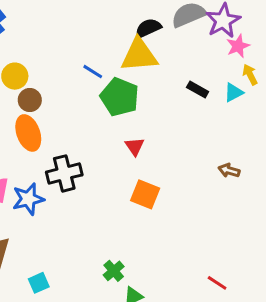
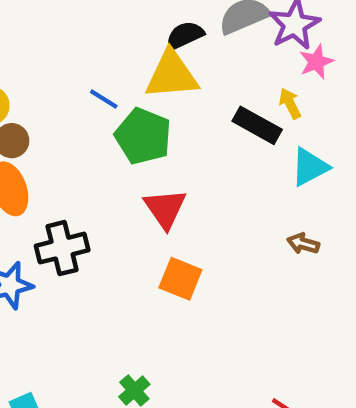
yellow arrow: (250, 75) -> (290, 103), moved
black rectangle: (198, 90) -> (257, 125), size x1.5
cyan triangle: (234, 93) -> (310, 167), moved, size x1.4
red triangle: (135, 146) -> (165, 209), size x1.5

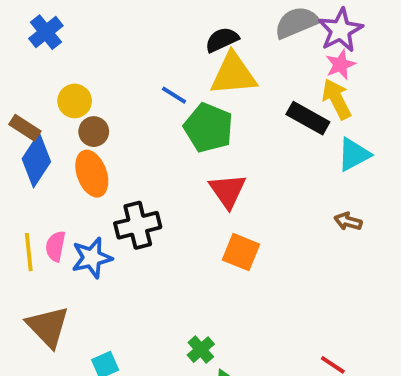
black semicircle: (185, 35) -> (222, 40), moved
pink star: (316, 62) -> (340, 65), moved
yellow arrow: (290, 103) -> (337, 99), size x1.5

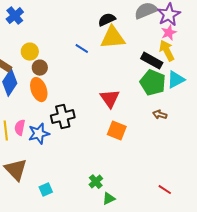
green pentagon: (208, 128) -> (153, 83), moved
brown arrow: (348, 221) -> (160, 115), moved

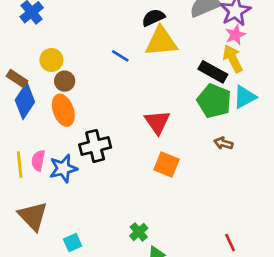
red line: (165, 190) -> (230, 243), turned 32

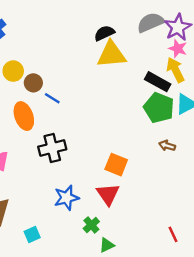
pink star: (235, 35) -> (178, 49), turned -30
blue line: (120, 56) -> (52, 98), moved
brown circle: (65, 81) -> (33, 83), moved
red triangle: (157, 122) -> (108, 194), moved
blue star: (63, 168) -> (66, 198), moved

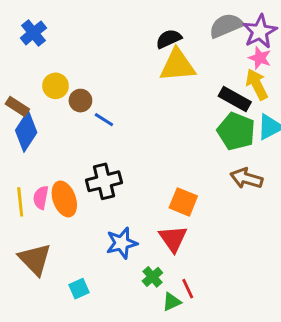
orange ellipse: (24, 116) -> (64, 199), moved
brown arrow: (167, 146) -> (247, 178), size x1.5
red line: (173, 234) -> (188, 289), moved

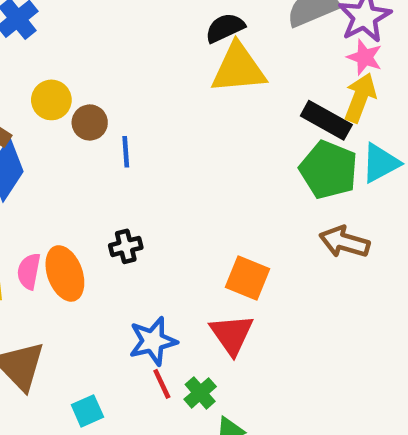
yellow arrow: (257, 84) -> (360, 98), turned 48
blue line: (104, 120) -> (126, 152), turned 54
black cross: (104, 181) -> (126, 246), size x0.6
red line: (188, 289) -> (162, 384), moved

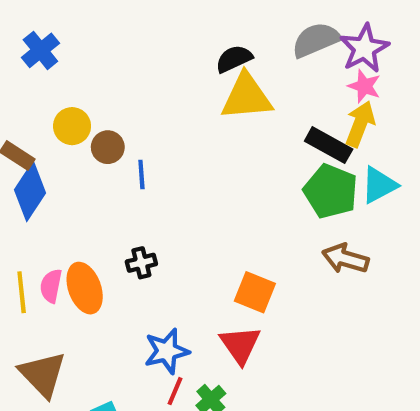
red line: (162, 384) -> (175, 391), turned 48

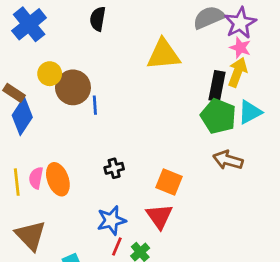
blue cross: (40, 50) -> (29, 24), size x1.4
black semicircle: (234, 59) -> (98, 19), moved, turned -55
black rectangle: (329, 145) -> (217, 86), turned 72
brown circle: (108, 147) -> (73, 87), size x1.6
black cross: (141, 263) -> (114, 168), moved

